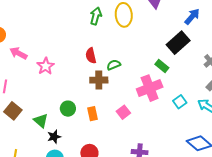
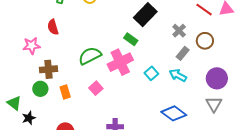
red semicircle: (91, 56) -> (53, 27), moved
green semicircle: (114, 65) -> (90, 56), moved, size x1.6
pink star: (46, 66) -> (32, 46), moved, turned 30
brown cross: (99, 80) -> (48, 69), moved

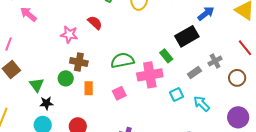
red semicircle: (53, 27) -> (95, 23), turned 133
gray rectangle: (183, 53) -> (194, 73), moved

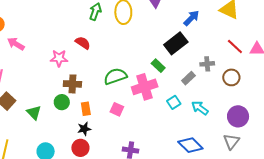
gray cross: (215, 61) -> (207, 64), turned 32
pink square: (119, 93) -> (117, 109), turned -32
black star: (46, 103) -> (84, 129), moved

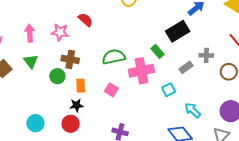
pink arrow: (16, 44) -> (30, 33), moved, turned 48
cyan arrow: (200, 108) -> (193, 110), moved
green triangle: (34, 113) -> (31, 61), moved

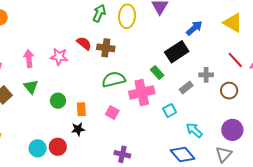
brown cross: (70, 59) -> (106, 48), moved
red circle: (71, 124) -> (58, 147), moved

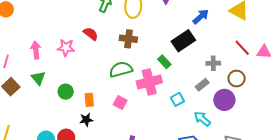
brown cross: (106, 48) -> (128, 39), moved
gray rectangle: (186, 88) -> (202, 85), moved
purple circle: (232, 130) -> (224, 100), moved

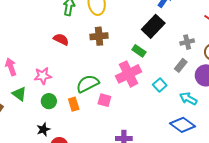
pink star: (66, 48) -> (43, 76), moved
green semicircle: (121, 69) -> (88, 84), moved
black star: (86, 120) -> (43, 129), moved

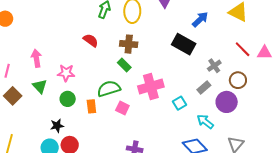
black rectangle: (153, 26) -> (184, 44), turned 65
gray cross: (187, 42) -> (214, 66), turned -32
green rectangle: (139, 51) -> (124, 65), moved

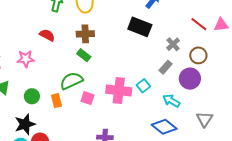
pink star: (66, 73) -> (26, 59), moved
pink cross: (151, 86) -> (119, 91), moved, turned 30
black star: (57, 126) -> (25, 124), size x1.5

